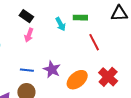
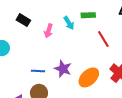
black rectangle: (26, 16) -> (23, 20), moved
pink arrow: (29, 35) -> (49, 31), moved

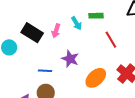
black rectangle: (23, 20) -> (32, 33), moved, size x1.5
purple star: (63, 69) -> (70, 59), moved

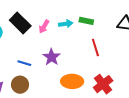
cyan arrow: (76, 23) -> (66, 24), turned -80
orange ellipse: (96, 78) -> (72, 81), turned 30

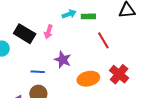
cyan arrow: (66, 24) -> (69, 14), moved

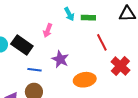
cyan arrow: (69, 14) -> (69, 14), turned 80
black rectangle: (25, 34) -> (22, 45), moved
red cross: (119, 74) -> (120, 66), moved

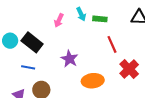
pink arrow: (48, 30) -> (59, 20), moved
blue line: (34, 70) -> (28, 67), moved

